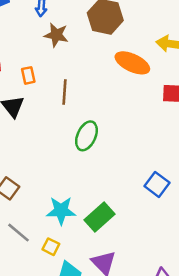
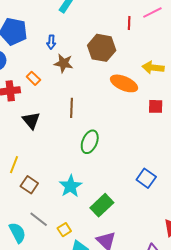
orange rectangle: (28, 75) -> (33, 78), moved, turned -32
cyan star: (61, 211) -> (71, 186), moved, turned -30
yellow square: (51, 247) -> (64, 230), turned 32

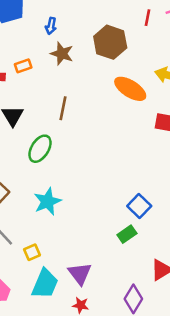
orange rectangle: (33, 78) -> (23, 66), turned -72
green ellipse: (90, 142) -> (40, 149), moved
green rectangle: (102, 205) -> (127, 234), moved, size x0.7

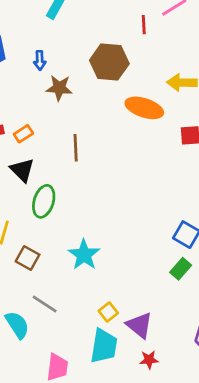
orange rectangle: (23, 66) -> (23, 134), moved
green ellipse: (40, 149) -> (44, 201), moved
yellow square: (32, 252) -> (108, 312), moved

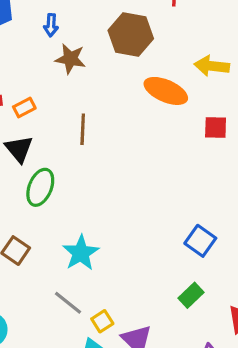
green rectangle: (181, 269) -> (191, 295), moved
gray line: (45, 304) -> (68, 303), moved

